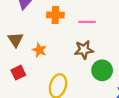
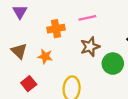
orange cross: (55, 15) -> (56, 29), moved

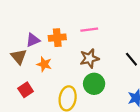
purple triangle: (20, 12) -> (33, 40), moved, turned 32
green circle: (113, 64) -> (94, 84), moved

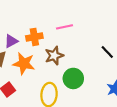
brown star: (89, 58) -> (54, 56), moved
orange star: (44, 64) -> (24, 64), size x1.5

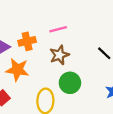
brown star: (54, 56) -> (59, 55), moved

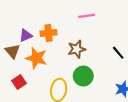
pink line: (58, 29) -> (87, 16), moved

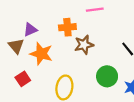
orange cross: (48, 33) -> (67, 27), moved
green circle: (83, 76) -> (107, 76), moved

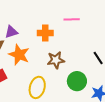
brown star: (84, 45) -> (56, 60), moved

